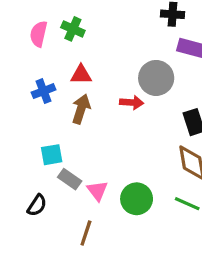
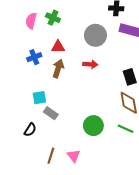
gray circle: (156, 78) -> (95, 35), moved
pink triangle: (97, 191) -> (74, 156), moved
brown line: (86, 233) -> (51, 156), moved

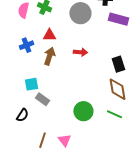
gray circle: (95, 35) -> (80, 13), moved

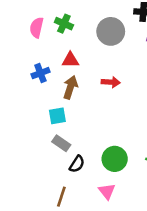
cyan square: (31, 84) -> (57, 116), moved
black semicircle: (22, 115) -> (77, 164), moved
pink triangle: (64, 140) -> (107, 191), moved

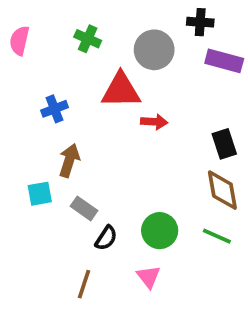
pink semicircle: (37, 28) -> (19, 41), moved
red triangle: (70, 60) -> (121, 90), moved, size x1.6
brown arrow: (70, 87) -> (69, 161), moved
cyan square: (57, 116) -> (40, 194), moved

